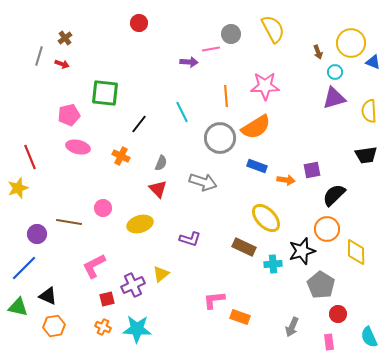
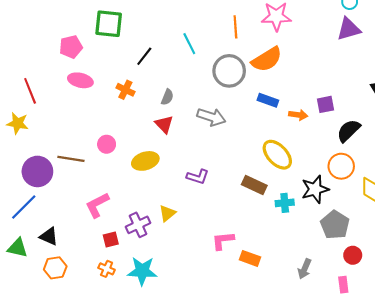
yellow star: (18, 188) -> (18, 123), turned 30
purple circle: (37, 234) -> (37, 171), size x1.5

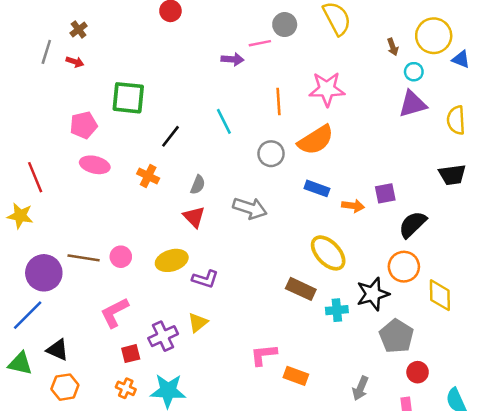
gray circle: (229, 71) -> (271, 154), size x0.7
pink circle: (107, 144) -> (121, 257), moved
purple L-shape: (198, 177) -> (205, 279), moved

